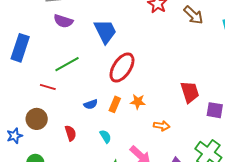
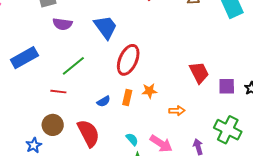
blue rectangle: (20, 48) -> (24, 58), turned 52
red semicircle: (71, 133) -> (88, 133), size x1.8
cyan semicircle: (106, 136) -> (132, 139), moved

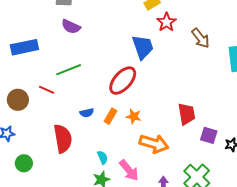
blue trapezoid: (106, 27) -> (143, 47), moved
orange arrow: (177, 111) -> (154, 144), size x1.8
brown circle: (53, 125) -> (18, 100), moved

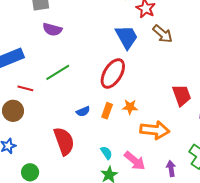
brown arrow: (201, 38) -> (163, 34), moved
red line: (47, 90) -> (25, 88), moved

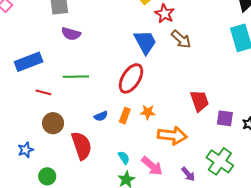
green line: (58, 72) -> (76, 77), turned 30
brown circle: (13, 111) -> (53, 123), moved
purple arrow: (171, 169) -> (188, 174), turned 147

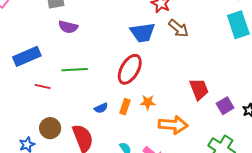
blue trapezoid: (145, 42) -> (143, 32), turned 112
purple square: (225, 118) -> (225, 106), turned -36
brown circle: (53, 123) -> (50, 128), moved

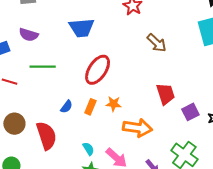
purple semicircle: (68, 27) -> (29, 35), moved
brown arrow: (178, 28) -> (157, 43), moved
blue trapezoid: (143, 32) -> (82, 28), moved
blue semicircle: (101, 108) -> (66, 107), turned -32

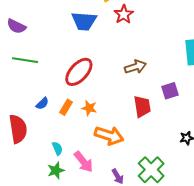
blue trapezoid: (82, 28) -> (84, 21), moved
brown arrow: (157, 43) -> (135, 67), moved, turned -70
purple square: (190, 112) -> (170, 91), moved

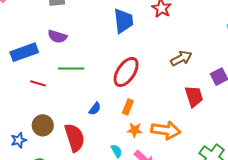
blue trapezoid: (84, 21) -> (123, 21), turned -92
orange rectangle: (66, 107) -> (128, 107), moved
orange star: (89, 108) -> (135, 130), moved

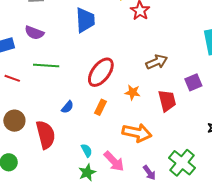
blue trapezoid: (123, 21) -> (85, 20), moved
orange star: (135, 130) -> (133, 92), moved

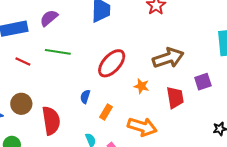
purple semicircle: (34, 33) -> (49, 18), turned 114
brown arrow: (157, 62) -> (168, 58), size x1.4
blue semicircle: (67, 107) -> (85, 97), moved, turned 152
orange rectangle: (101, 107) -> (106, 112), moved

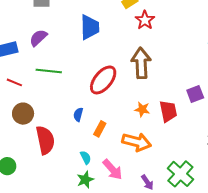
brown arrow: (168, 58) -> (141, 63), moved, turned -72
orange star: (141, 86) -> (142, 109), moved
brown circle: (21, 104) -> (23, 114), moved

